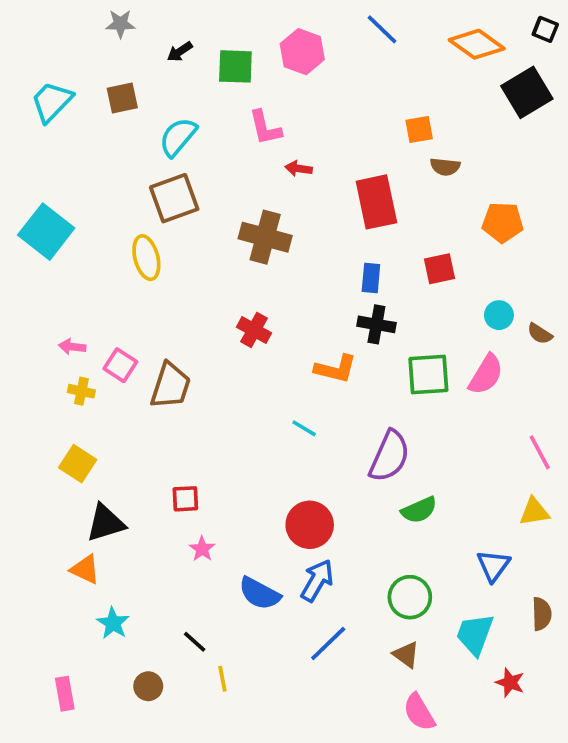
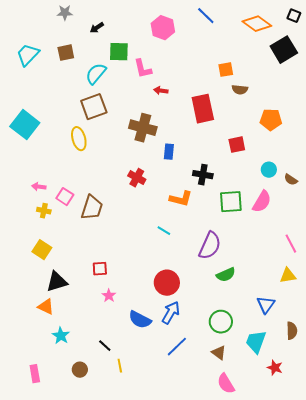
green square: (235, 66) -> (119, 52), moved
blue rectangle: (371, 278) -> (169, 152), moved

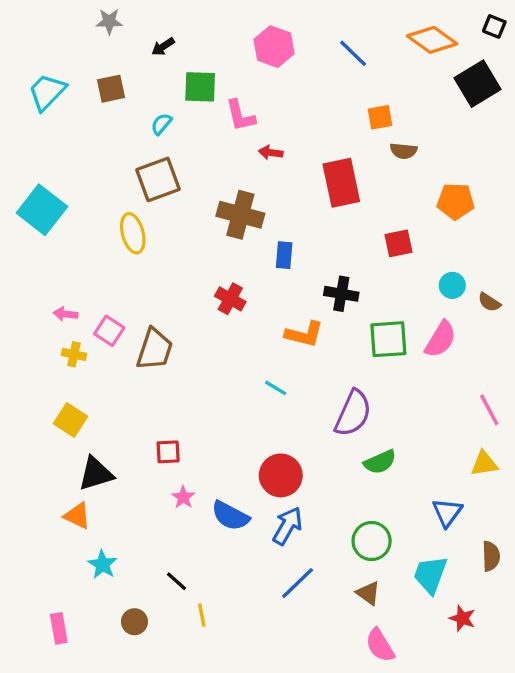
blue line: (206, 16) -> (353, 53), moved
cyan semicircle: (96, 74) -> (161, 124), size x0.6
blue semicircle: (140, 320) -> (230, 516), moved

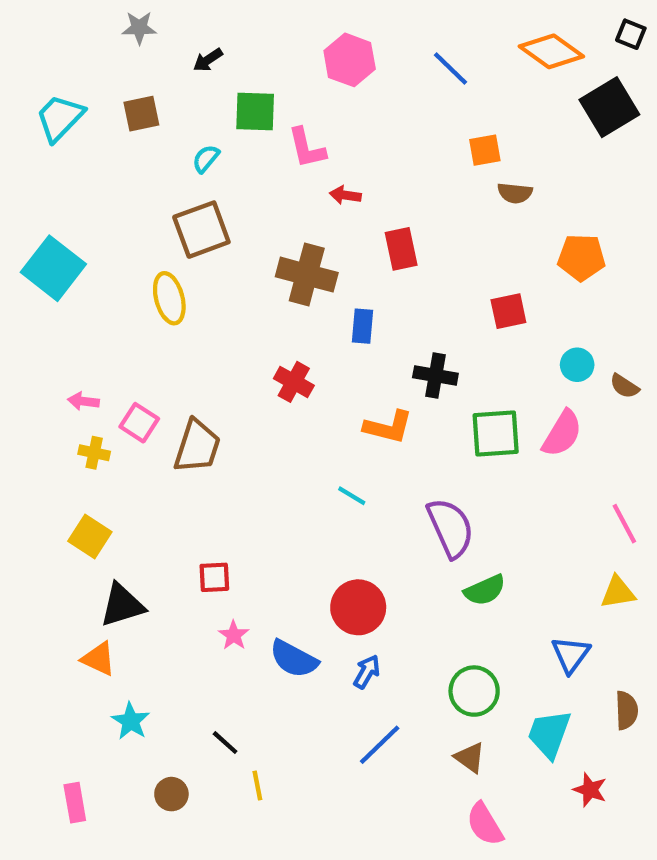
red rectangle: (341, 183) -> (401, 249), moved, size x0.7
purple semicircle: (353, 413) -> (450, 528), turned -48
blue arrow: (287, 526) -> (367, 672), size x0.7

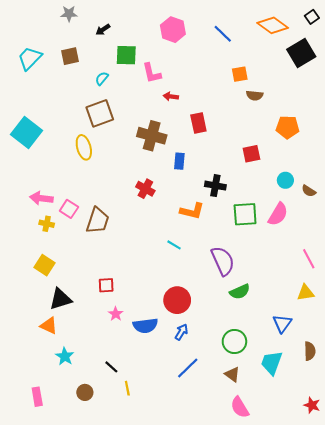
black square: (631, 34) -> (312, 17), turned 32
pink arrow: (83, 401) -> (41, 198), size x1.5
blue semicircle: (294, 659) -> (145, 326), turned -35
red star: (590, 790) -> (312, 405), moved

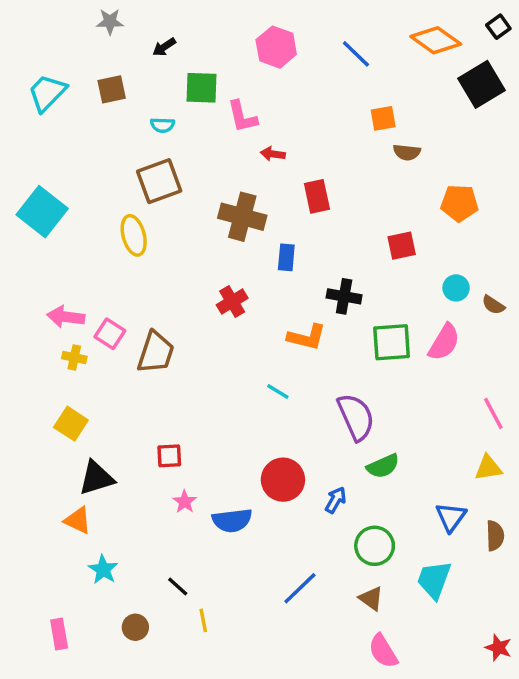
cyan semicircle: (102, 78) -> (163, 125), turned -128
red cross: (145, 189) -> (232, 302), turned 30
blue arrow: (181, 332) -> (336, 500), moved
brown semicircle: (310, 351) -> (495, 536), moved

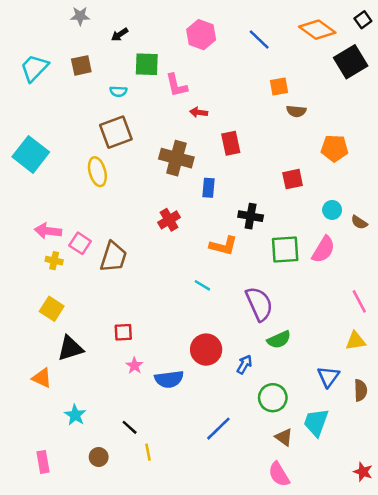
orange triangle: (78, 520) -> (42, 378), moved
brown triangle: (371, 598) -> (284, 437), moved

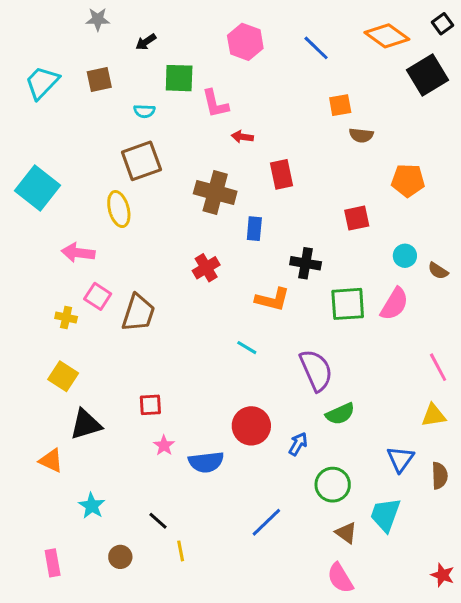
pink arrow: (48, 231) -> (78, 253), moved

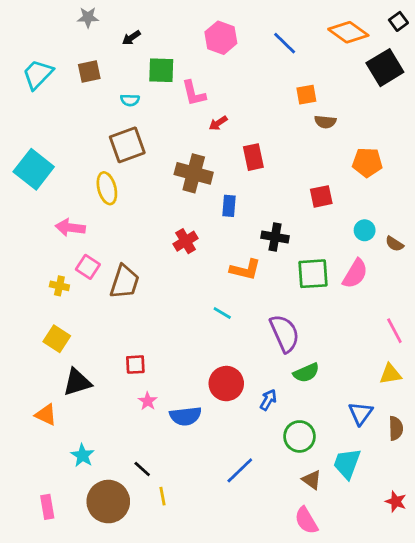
red arrow: (242, 137) -> (218, 123), turned -42
brown circle: (120, 557) -> (108, 502), size x2.0
red star: (443, 575) -> (396, 502), moved

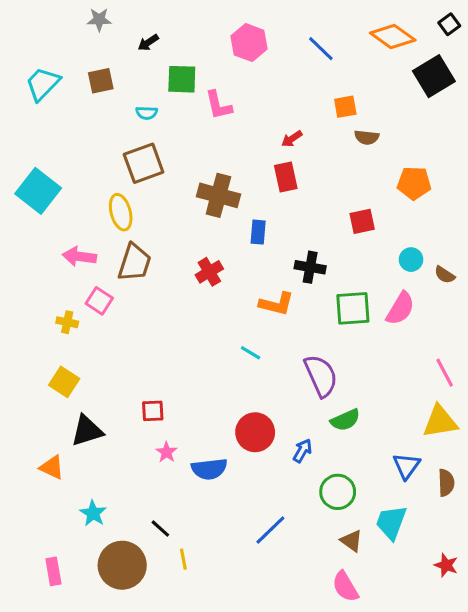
red arrow: (218, 123) -> (292, 139), moved
brown trapezoid: (125, 282) -> (134, 263), moved
yellow triangle: (390, 374) -> (440, 422), size x1.4

